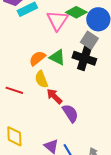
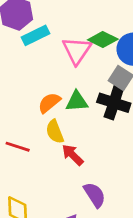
green triangle: (57, 57) -> (77, 101), turned -30
purple semicircle: (70, 113) -> (95, 195), moved

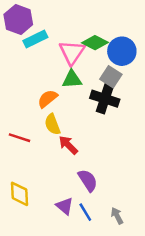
green triangle: (77, 101) -> (72, 79), moved

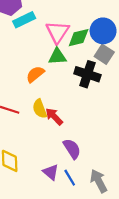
green diamond: (95, 43) -> (79, 38), moved, turned -40
gray square: (111, 77) -> (104, 54), moved
yellow semicircle: (52, 124) -> (40, 109), moved
gray arrow: (117, 216) -> (99, 181), size x1.5

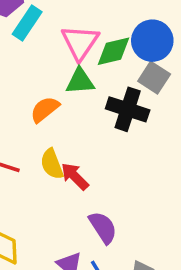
cyan rectangle: (24, 20) -> (27, 23), turned -30

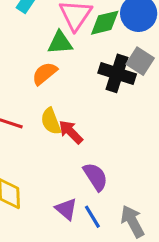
gray square: (154, 78) -> (140, 61), moved
green triangle: (80, 81) -> (60, 43), moved

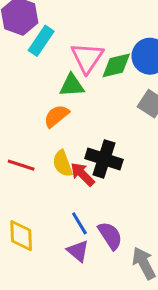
black cross: (117, 73) -> (104, 159), moved
purple semicircle: (95, 177) -> (110, 236), moved
blue line: (92, 217) -> (79, 223), moved

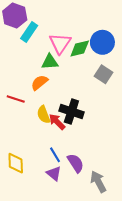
red line: (21, 165) -> (16, 99), moved

